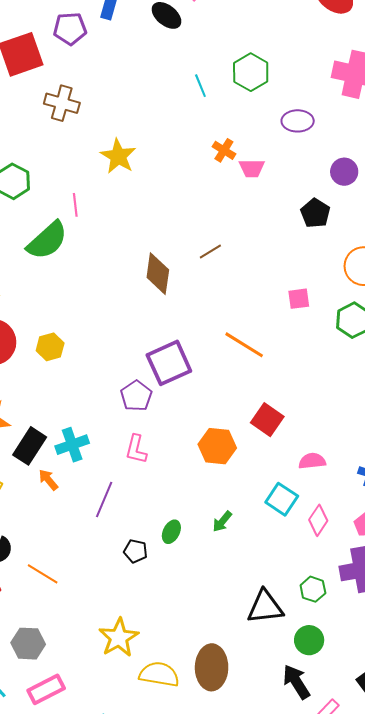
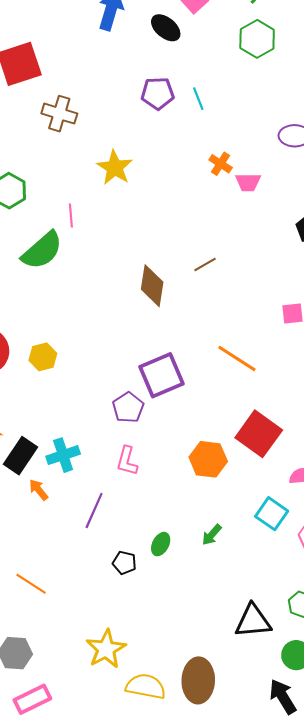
purple pentagon: (70, 29) -> (158, 93), moved
green hexagon: (251, 72) -> (257, 39), moved
red square: (267, 420) -> (259, 434), size x1.4

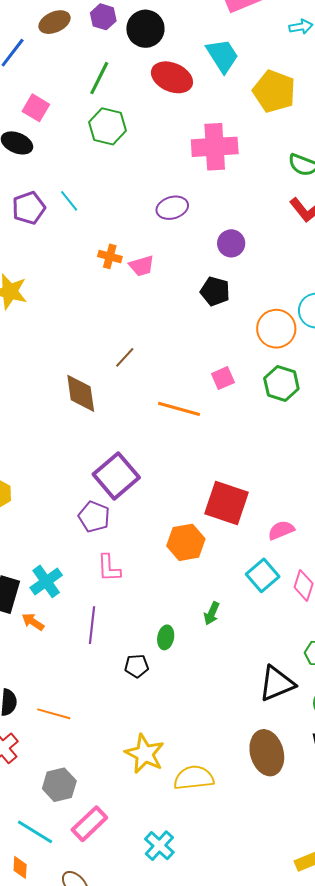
orange line: (237, 359) -> (179, 409), moved
cyan square: (272, 514) -> (263, 575), turned 32
brown ellipse: (198, 680) -> (267, 753), moved

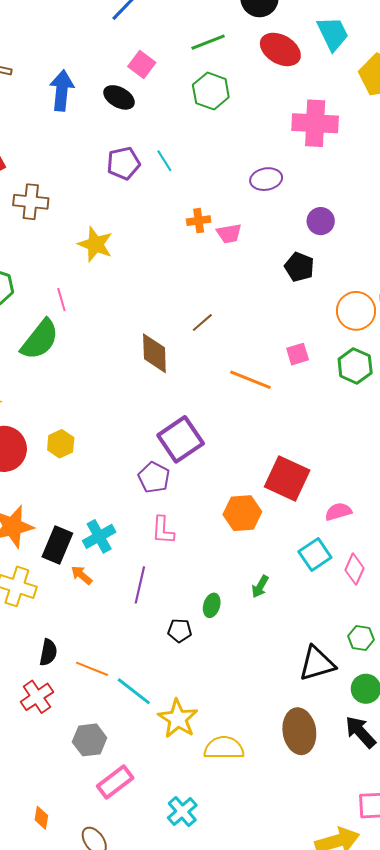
green line: (99, 78) -> (208, 42), turned 36
orange cross: (110, 256) -> (199, 221), turned -30
cyan line: (35, 832) -> (134, 691), moved

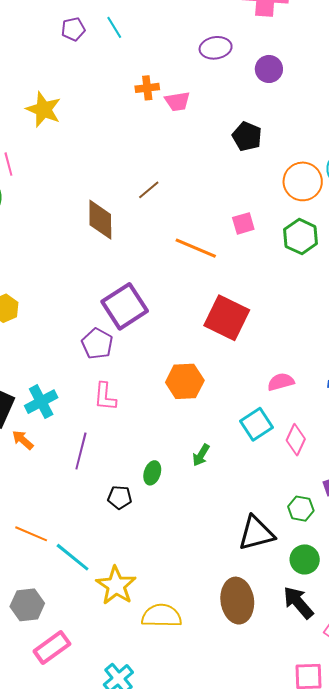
purple pentagon: (123, 163) -> (73, 29), size x0.7
purple circle: (321, 221) -> (269, 69), moved
red square: (287, 478) -> (227, 318), moved

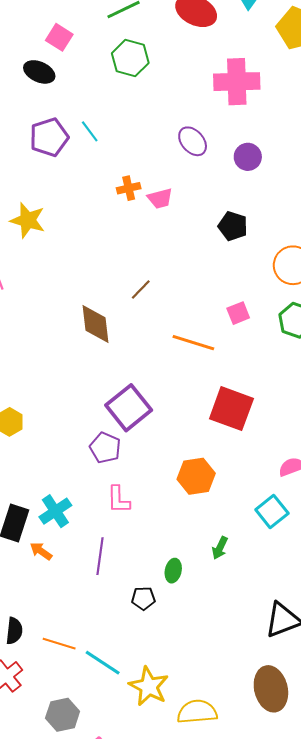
purple pentagon: (73, 29) -> (49, 137), size x1.6
purple ellipse: (216, 48) -> (193, 141), turned 64

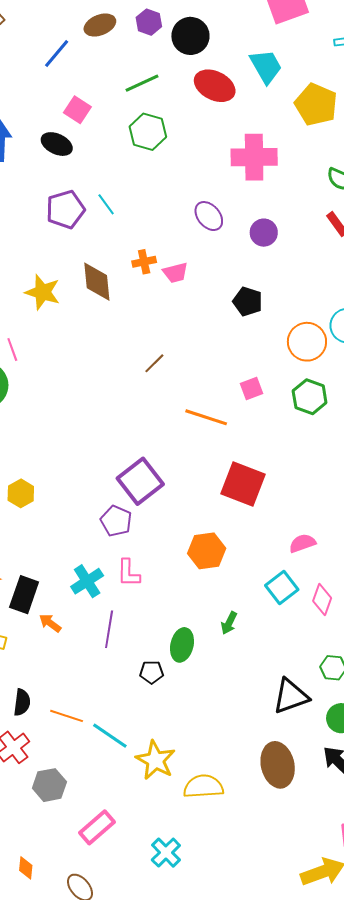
brown diamond: (95, 324) -> (97, 282), moved
cyan cross: (55, 511) -> (87, 581), moved
green ellipse: (173, 571) -> (182, 645), size x1.4
gray hexagon: (63, 715) -> (49, 785), moved

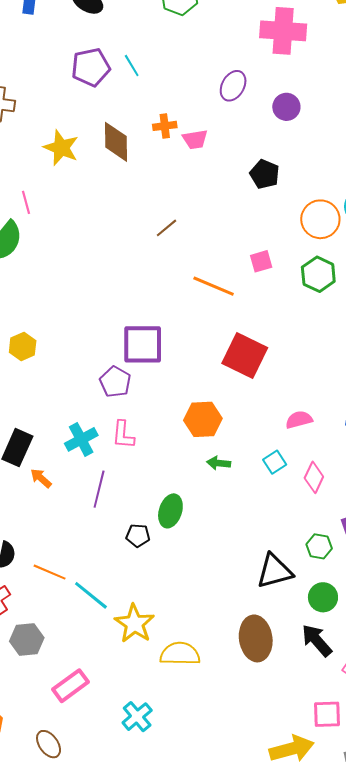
purple ellipse: (209, 216) -> (233, 86), turned 64
purple square: (140, 481) -> (143, 344), turned 33
cyan square: (282, 588) -> (275, 462), size x0.7
green arrow: (229, 623) -> (219, 463), moved, turned 65

